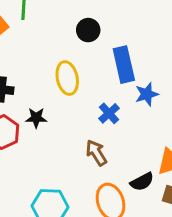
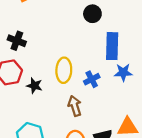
yellow ellipse: (67, 78) -> (64, 70), moved
black star: (36, 118) -> (34, 86), moved

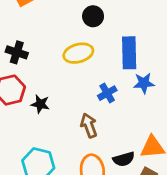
black circle: (92, 14) -> (93, 16), moved
yellow ellipse: (64, 70) -> (78, 53), moved, turned 75

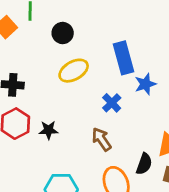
black circle: (93, 16) -> (63, 33), moved
black semicircle: (124, 159) -> (144, 164), turned -40

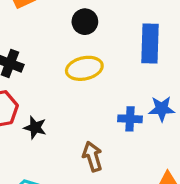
blue rectangle: (123, 58) -> (150, 43), moved
blue cross: (112, 103) -> (130, 119), moved, turned 30

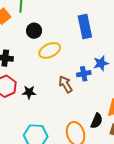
black circle: (85, 22) -> (34, 31), moved
brown arrow: (92, 156) -> (66, 84), moved

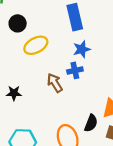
blue star: (101, 63) -> (82, 49), moved

